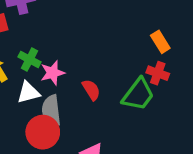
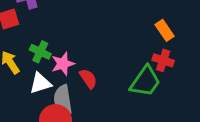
red semicircle: (91, 90) -> (88, 79), moved

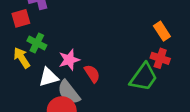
green cross: (40, 52) -> (37, 43), moved
gray semicircle: (63, 100) -> (69, 92), turned -30

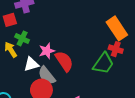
orange rectangle: (162, 31) -> (117, 28), size x1.6
red semicircle: (92, 74) -> (64, 61), size x1.5

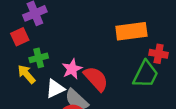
orange rectangle: (117, 28) -> (131, 31), moved, turned -55
green cross: (22, 38) -> (39, 58), turned -32

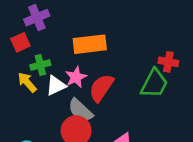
orange rectangle: (131, 31) -> (90, 44), moved
red semicircle: (96, 79) -> (101, 88), turned -104
white triangle: (55, 89) -> (56, 85), moved

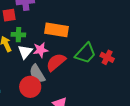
green trapezoid: (154, 83) -> (85, 53), moved
white triangle: (56, 85) -> (25, 52), turned -42

